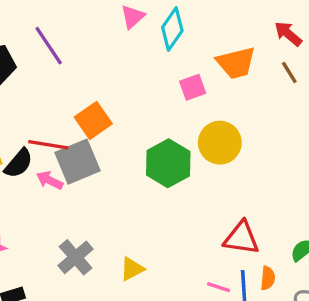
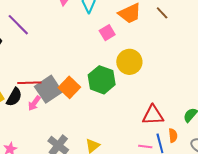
orange square: (93, 120) -> (69, 87), moved
pink arrow: (50, 180) -> (34, 103), turned -70

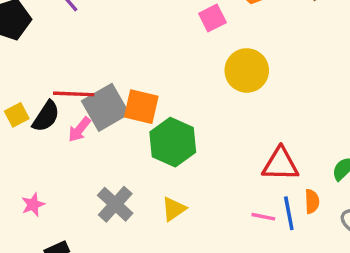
green hexagon: (102, 80) -> (173, 142), moved
orange square: (69, 87) -> (141, 107), turned -35

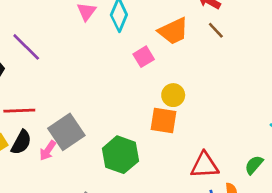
yellow circle: (247, 70) -> (173, 95), size x0.7
red line: (74, 94) -> (19, 111), moved
orange square: (141, 107) -> (163, 121), moved

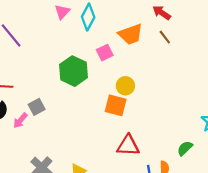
gray square: (66, 132) -> (37, 107), size x0.6
green hexagon: (120, 155) -> (74, 71), moved
red triangle: (205, 165) -> (128, 145), moved

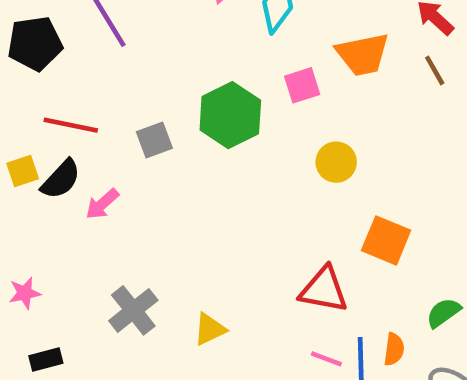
orange square: (116, 105) -> (386, 240), moved
gray square: (37, 107) -> (154, 140), moved

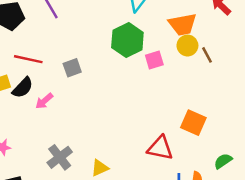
brown line: (435, 70) -> (207, 55), moved
pink square: (302, 85) -> (154, 60), moved
green hexagon: (230, 115) -> (127, 40), moved
yellow circle: (336, 162) -> (187, 46), moved

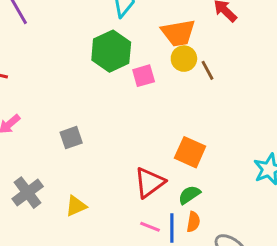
gray square: (72, 68) -> (71, 138), moved
red triangle: (160, 148) -> (150, 183), turned -48
green semicircle: (223, 161) -> (189, 195), moved

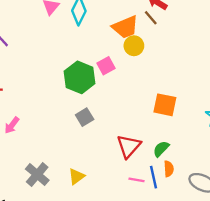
green hexagon: (111, 51) -> (80, 77), moved
brown line: (208, 70) -> (151, 18), moved
gray square: (71, 138) -> (85, 117), moved
orange square: (190, 152) -> (165, 105), moved

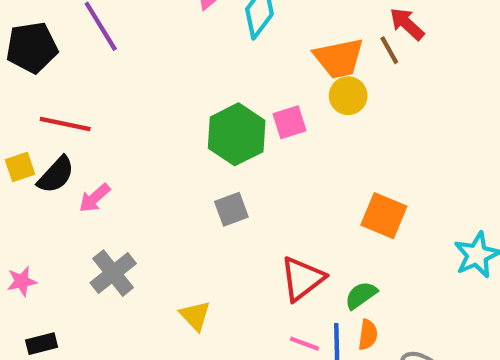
gray cross: (37, 175) -> (113, 273), moved
yellow triangle: (76, 177) -> (195, 316), turned -48

